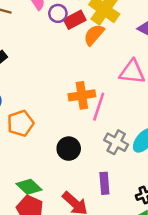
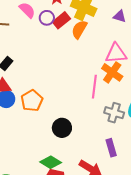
orange cross: (82, 95) -> (112, 72), moved, turned -35
orange pentagon: (21, 123) -> (32, 101), moved
black circle: (69, 149) -> (62, 128), moved

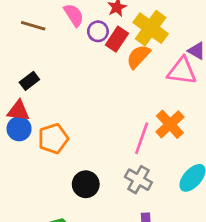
red rectangle: (61, 20) -> (117, 39), turned -30
pink triangle: (116, 53) -> (182, 71), moved
gray cross: (114, 113) -> (138, 180), moved

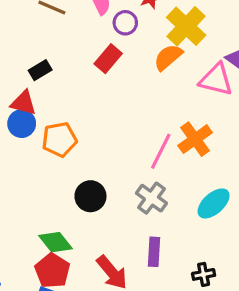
red rectangle: (117, 39) -> (108, 59), moved

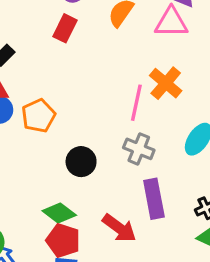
purple rectangle: (154, 252) -> (154, 199), size x1.4

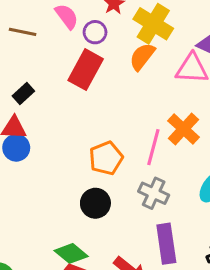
red rectangle: (65, 28) -> (86, 70), size x1.4
orange pentagon: (38, 116) -> (106, 158), moved

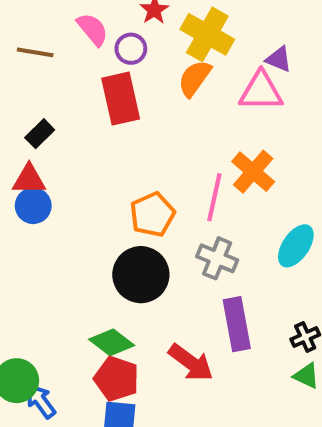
red rectangle: (86, 70) -> (121, 99), turned -39
black circle: (95, 203) -> (141, 275), size x1.4

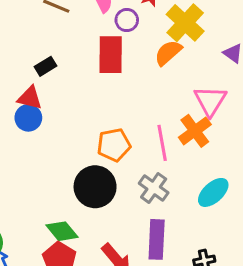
pink triangle: (261, 91) -> (210, 101), moved, turned 48
pink line: (214, 197) -> (162, 143), turned -36

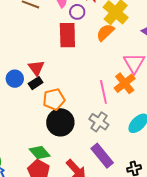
black rectangle: (45, 66) -> (36, 83), moved
red triangle: (30, 98) -> (36, 68), moved, turned 42
orange pentagon: (114, 145) -> (54, 99), moved
purple rectangle: (157, 239) -> (102, 156), turned -40

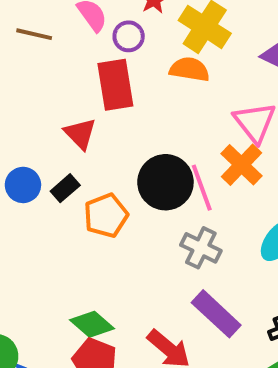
orange semicircle: (105, 32) -> (189, 69), turned 60
red triangle: (36, 68) -> (80, 134), moved
black circle: (60, 122) -> (165, 182), moved

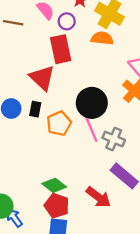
red triangle: (80, 134) -> (42, 78), size x1.4
black rectangle: (65, 188) -> (35, 109), turned -35
pink line: (202, 188) -> (91, 129), moved

